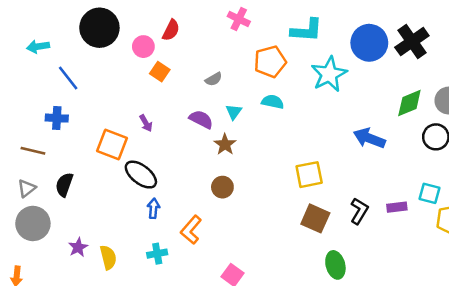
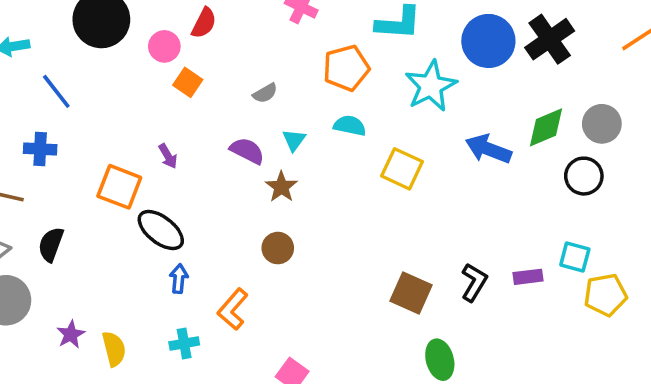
blue arrow: (369, 138) -> (488, 149), moved
yellow square: (309, 175) -> (402, 169), moved, turned 36

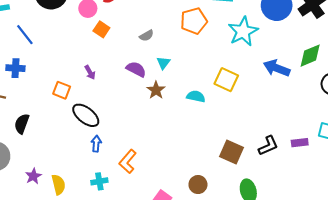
cyan semicircle: (350, 126) -> (196, 96), moved
orange square: (119, 187) -> (62, 90), size x0.7
brown circle: (278, 248) -> (198, 185), moved
black L-shape: (474, 282) -> (268, 146), turned 35

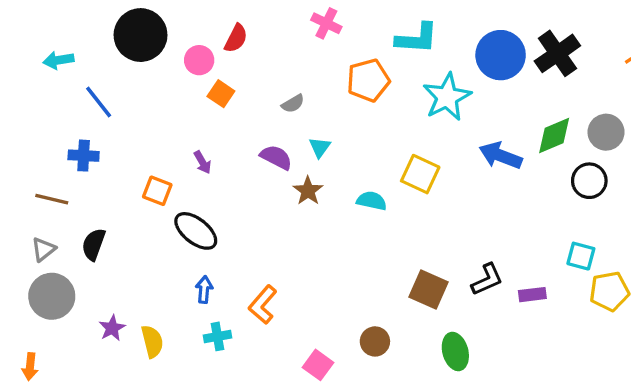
purple rectangle: (300, 143) -> (532, 295), moved
blue arrow: (96, 144) -> (204, 290), moved

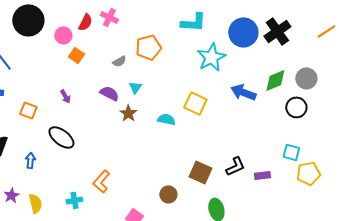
pink cross: (326, 23) -> (109, 17), moved
orange pentagon: (368, 80) -> (148, 47), moved
orange square: (157, 191) -> (28, 110), moved
blue arrow: (204, 290) -> (30, 160), moved
brown circle: (375, 341) -> (168, 194), moved

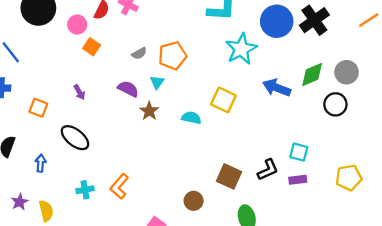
orange pentagon: (148, 47) -> (173, 56), moved
cyan square: (291, 152) -> (299, 152), moved
cyan cross: (74, 200) -> (85, 190), moved

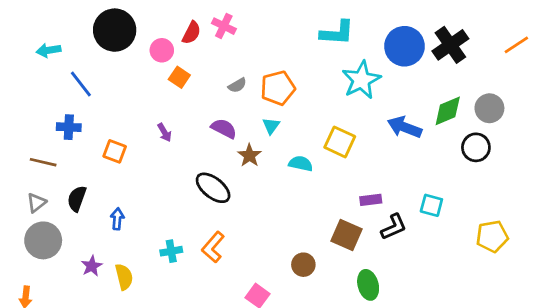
cyan triangle: (157, 82) -> (271, 126), moved
black ellipse: (75, 138) -> (213, 188), moved
purple rectangle: (298, 180) -> (371, 200), moved

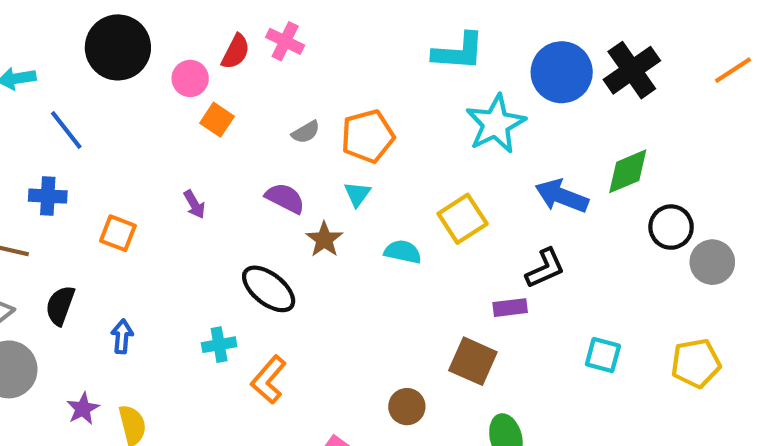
gray circle: (489, 108) -> (712, 262), moved
yellow square: (340, 142) -> (463, 219), turned 32
cyan square: (431, 205) -> (603, 355), moved
black L-shape: (394, 227) -> (545, 268), moved
cyan cross: (171, 251) -> (219, 345), moved

